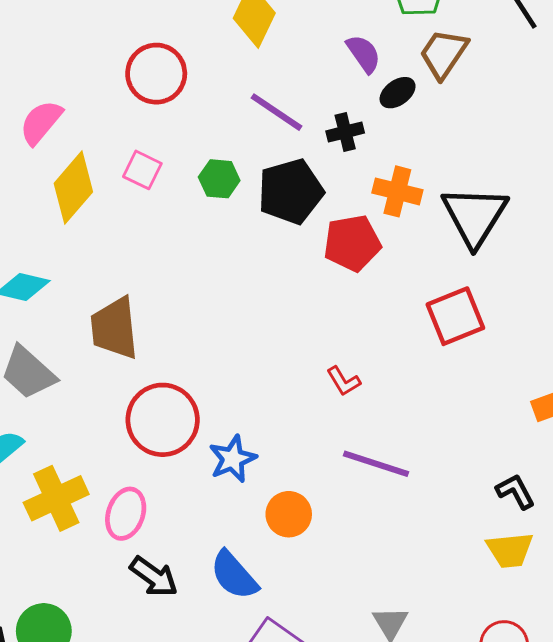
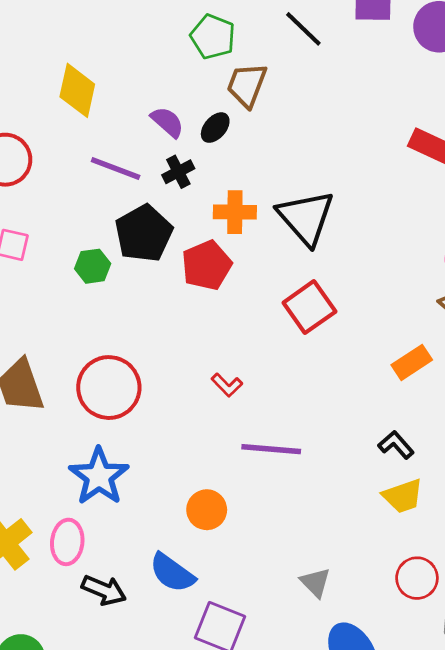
purple semicircle: (364, 54) -> (167, 122), moved
green hexagon: (219, 179) -> (93, 266), moved
red circle: (163, 420) -> (109, 388), moved
blue star: (233, 459) -> (99, 476), moved, size x1.4

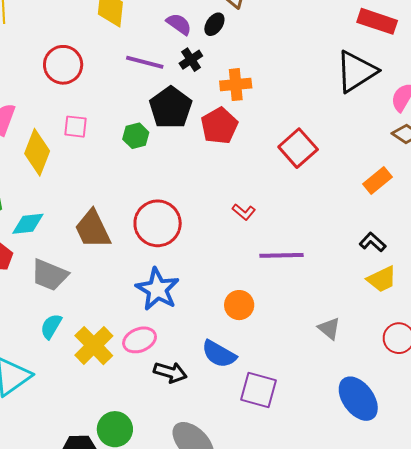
black triangle: (306, 218) -> (356, 71), moved, turned 45
pink ellipse: (67, 542) -> (140, 340), turned 68
gray triangle: (315, 582) -> (329, 328), moved

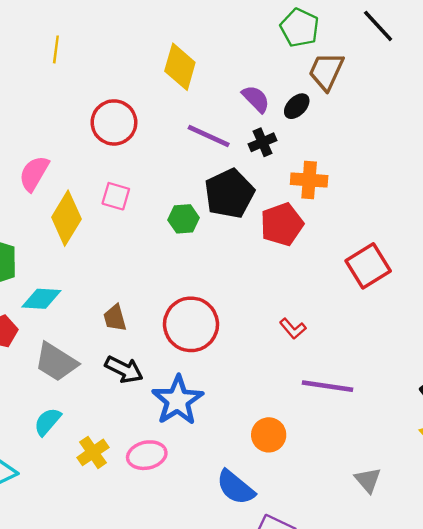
brown trapezoid: (93, 229) -> (115, 318), size x0.6
yellow cross: (94, 346) -> (93, 452), size x0.7
black arrow: (170, 372) -> (124, 370), moved

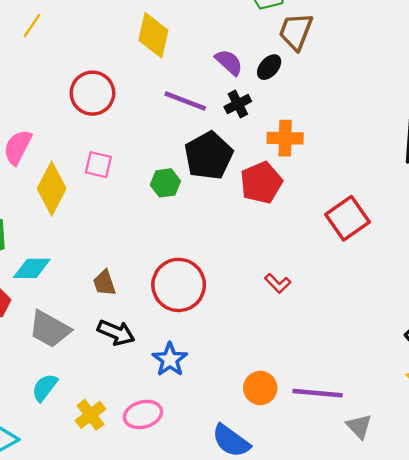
yellow line: (56, 49) -> (32, 25), turned 30
purple line: (328, 386) -> (318, 393), moved
blue star: (178, 400) -> (170, 360), size x0.7

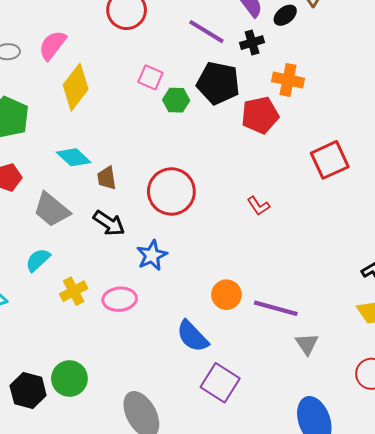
black pentagon: (209, 156) -> (218, 83), turned 30
pink square: (98, 165) -> (150, 77), moved
cyan diamond: (32, 268) -> (74, 157), moved, turned 32

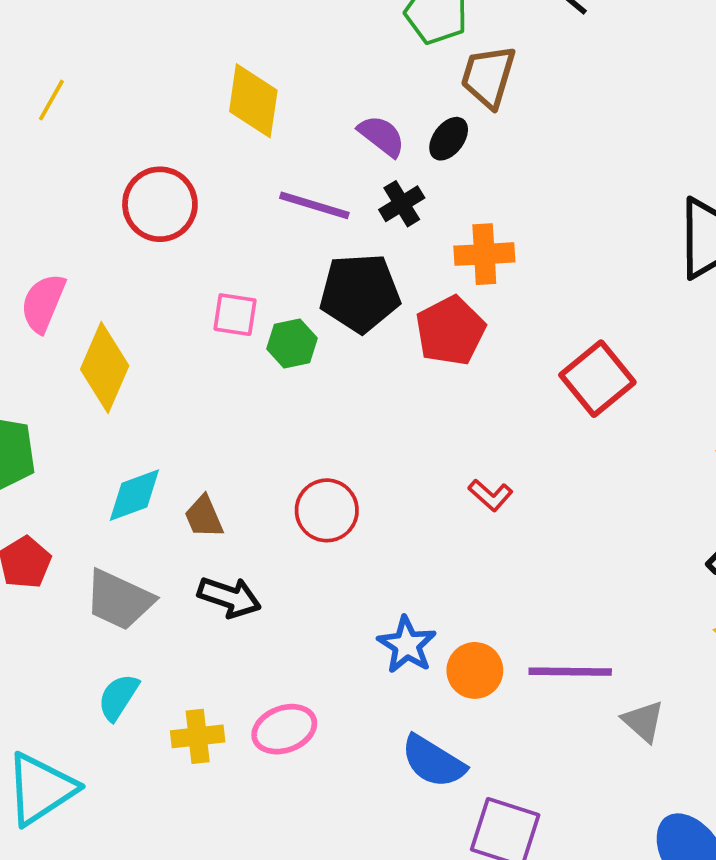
cyan diamond: (74, 157) -> (134, 495), turned -48
red circle: (171, 191) -> (327, 510), size x0.7
blue star: (152, 255) -> (407, 645), moved
yellow cross: (74, 291) -> (198, 736), turned 36

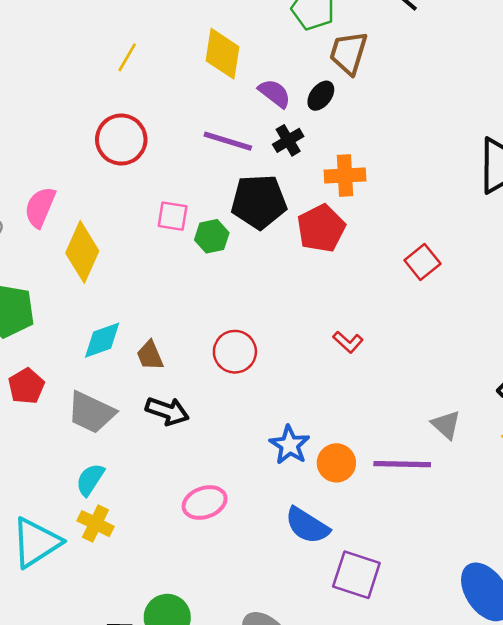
yellow line: (51, 100) -> (127, 57), moved
yellow diamond: (253, 101) -> (222, 54), moved
red square: (597, 379) -> (422, 262), size x0.7
gray triangle: (643, 721) -> (446, 425), moved
yellow cross: (198, 736) -> (95, 524), moved, turned 32

